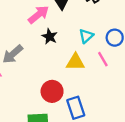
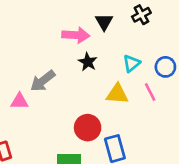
pink arrow: (39, 15) -> (76, 35), turned 40

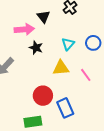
pink line: (150, 92) -> (86, 75), moved

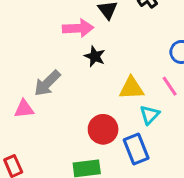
cyan triangle: (68, 44) -> (150, 115), moved
pink line: (86, 75) -> (170, 86), moved

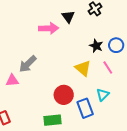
black star: (95, 56) -> (96, 46), moved
yellow triangle: (131, 88) -> (83, 68), turned 42
cyan triangle: (150, 115) -> (103, 95), moved

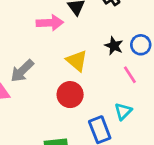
yellow triangle: (83, 68) -> (77, 61), moved
red circle: (64, 95) -> (70, 95), moved

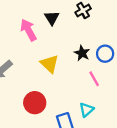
pink arrow: (50, 23) -> (28, 30), turned -120
red circle: (70, 95) -> (35, 103), moved

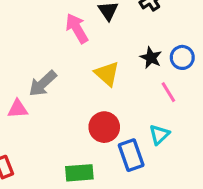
red circle: (35, 103) -> (104, 127), moved

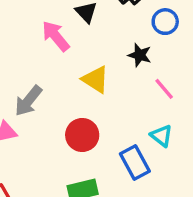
blue circle: (182, 57) -> (165, 22), moved
red circle: (104, 127) -> (82, 135), moved
cyan triangle: (159, 135) -> (161, 136), turned -30

